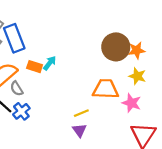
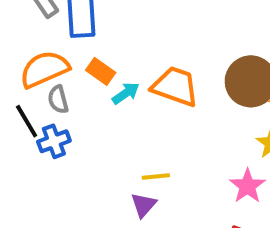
cyan arrow: (50, 63) -> (126, 93), moved
orange trapezoid: (106, 89) -> (175, 86), moved

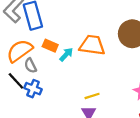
blue cross: (54, 141) -> (33, 89), turned -35

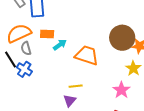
orange trapezoid: (92, 45) -> (87, 55), moved
orange rectangle: (50, 46) -> (47, 34), turned -32

